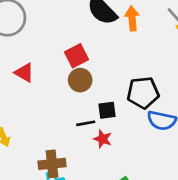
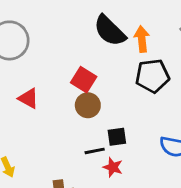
red square: (77, 56) -> (84, 80), turned -30
black pentagon: (143, 93) -> (152, 76), moved

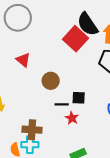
red square: (84, 80) -> (75, 39), moved, size x1.4
brown circle: (88, 105) -> (51, 81), moved

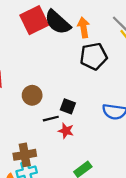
red square: (75, 39) -> (34, 20), moved, turned 35
black square: (79, 98) -> (68, 106), turned 32

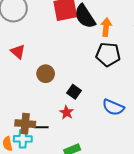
black line: (51, 119) -> (41, 127), moved

